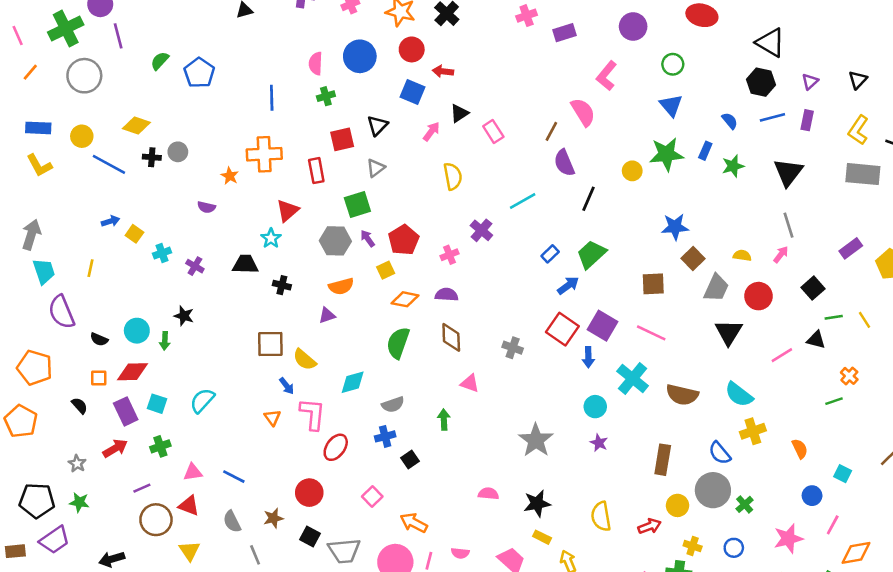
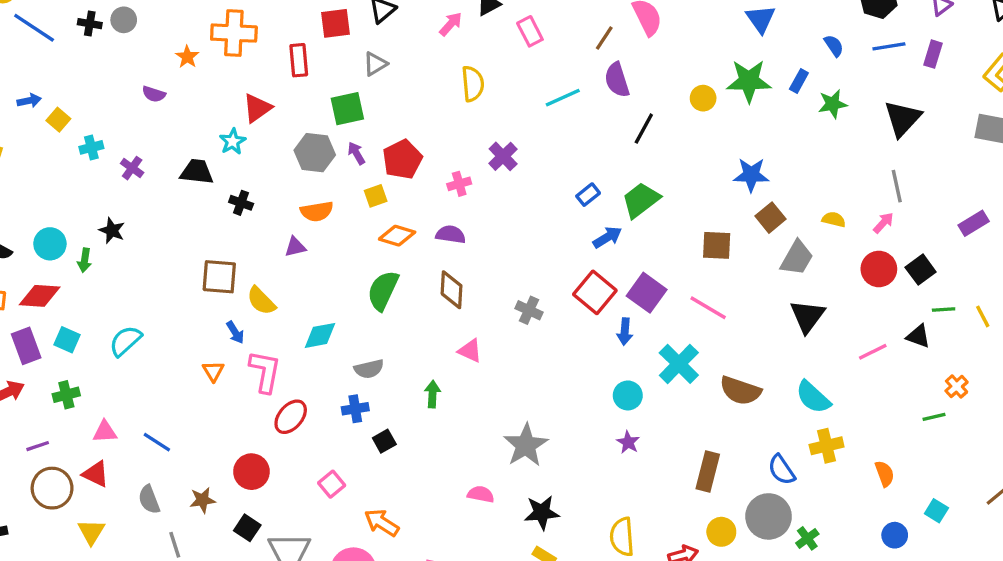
cyan line: (523, 201) -> (563, 98), moved
red circle: (758, 296) -> (879, 269), moved
gray star: (536, 440) -> (526, 445), moved

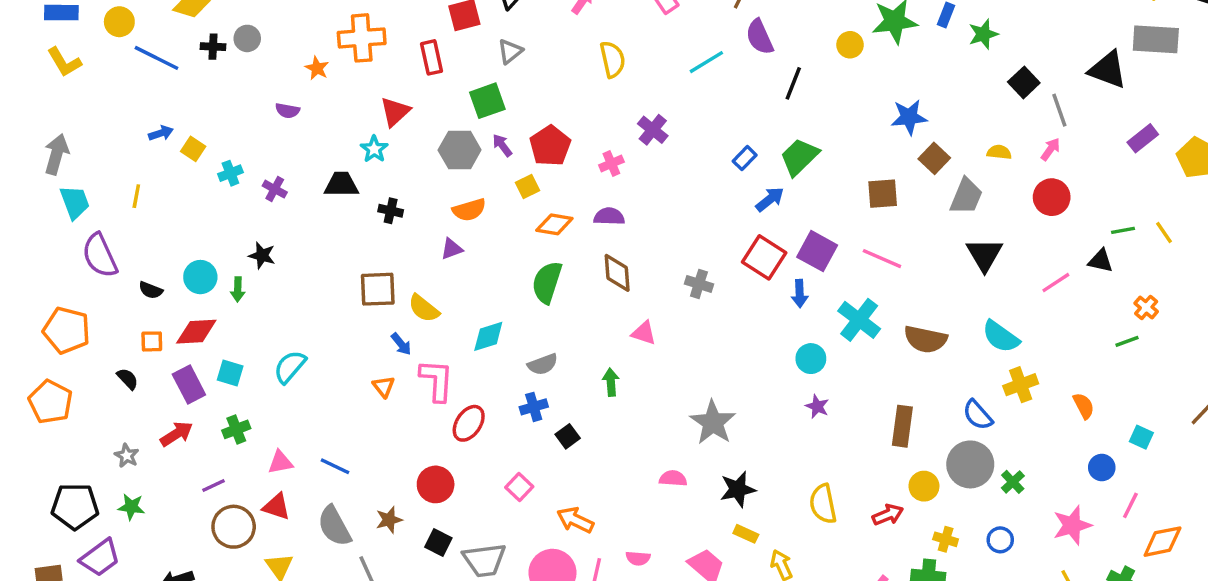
black triangle: (903, 118) -> (1108, 70), moved, turned -45
black square: (921, 270) -> (1024, 82), moved
gray semicircle: (149, 500) -> (334, 526), size x1.4

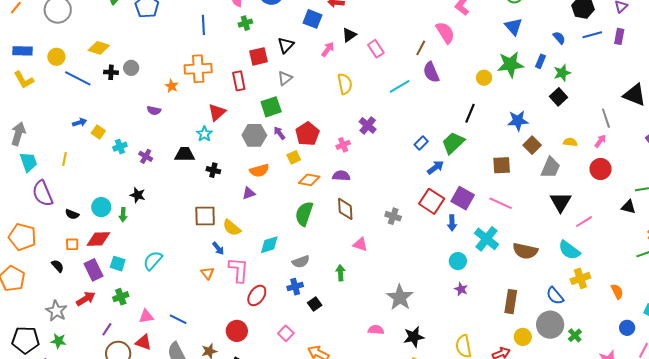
black square: (1024, 82) -> (559, 97), moved
black line: (793, 83) -> (470, 113), moved
pink line: (1056, 283) -> (584, 222), moved
gray star: (127, 456) -> (56, 311), size x1.5
purple line: (214, 486) -> (107, 329), turned -32

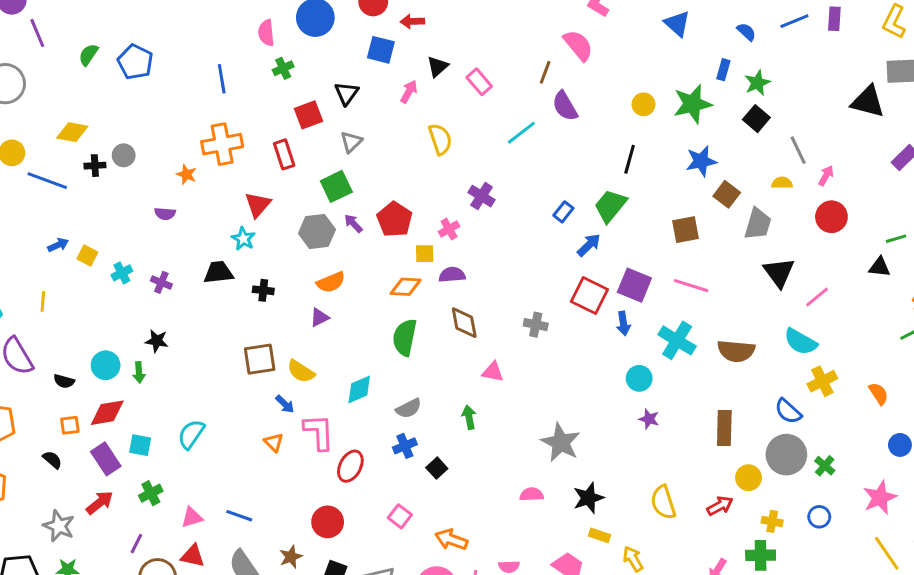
green star: (510, 64) -> (693, 104), moved
gray line: (606, 118) -> (798, 150), moved
yellow square: (294, 157) -> (425, 254), moved, turned 32

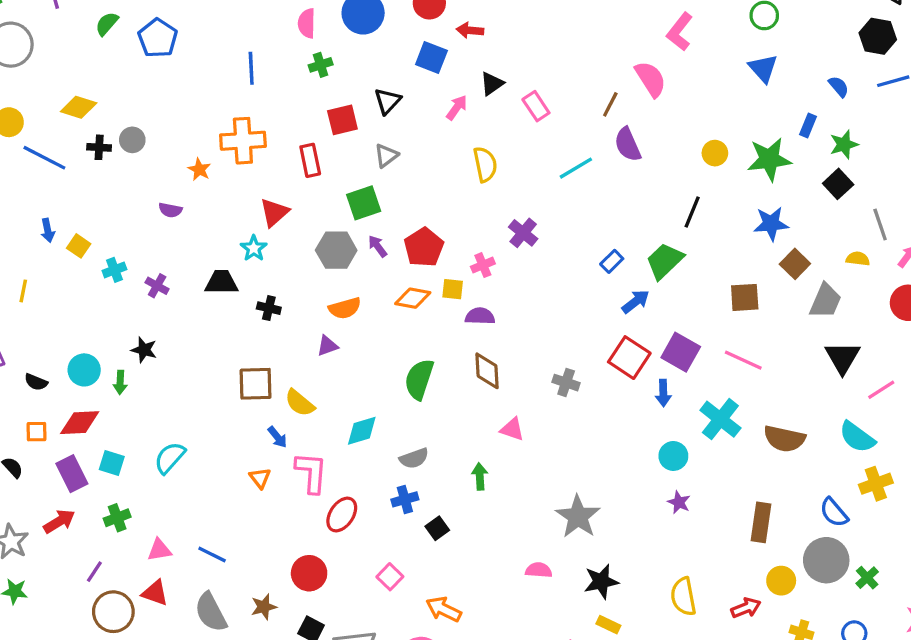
blue arrow: (58, 245) -> (48, 230), turned 96
orange diamond: (406, 287) -> (413, 298), moved

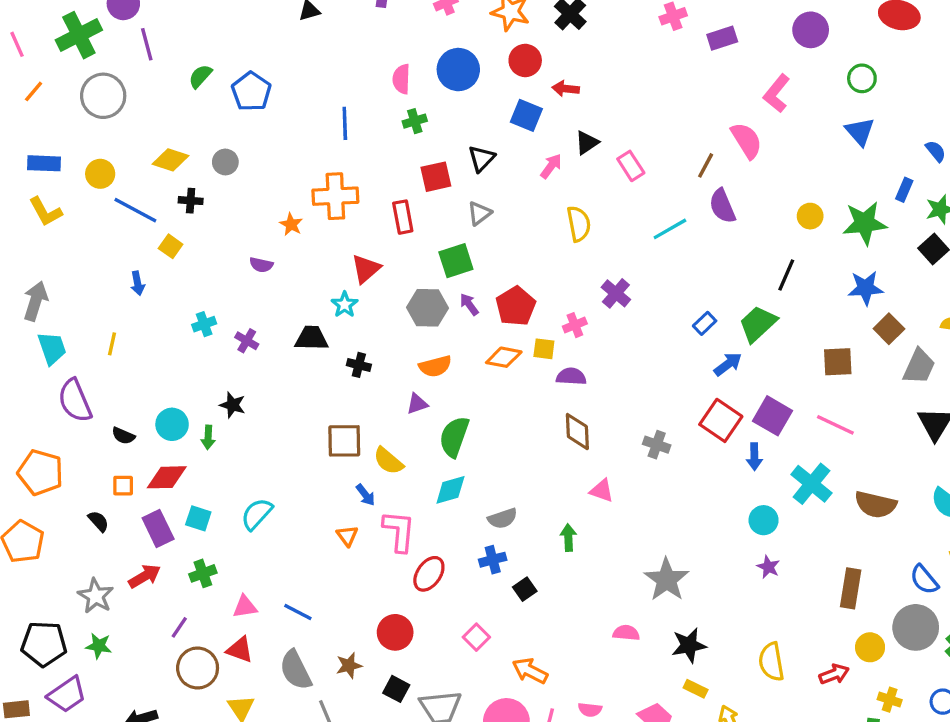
gray circle: (132, 140) -> (225, 162), moved
yellow square: (79, 246) -> (171, 246), moved
green semicircle: (419, 379) -> (454, 437), moved

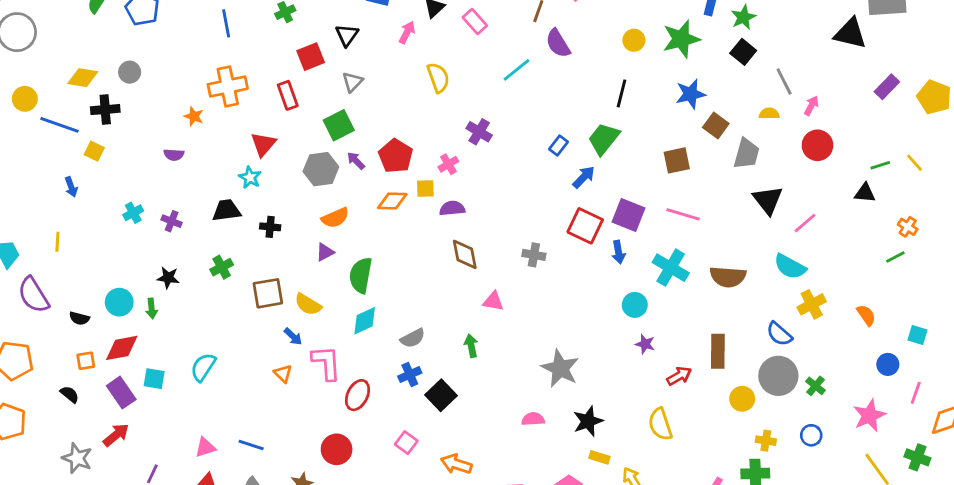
black cross: (191, 201) -> (105, 110), size x1.4
green cross: (203, 573) -> (222, 267), moved
black square: (525, 589) -> (441, 395), size x1.5
red arrow: (834, 674) -> (679, 376), moved

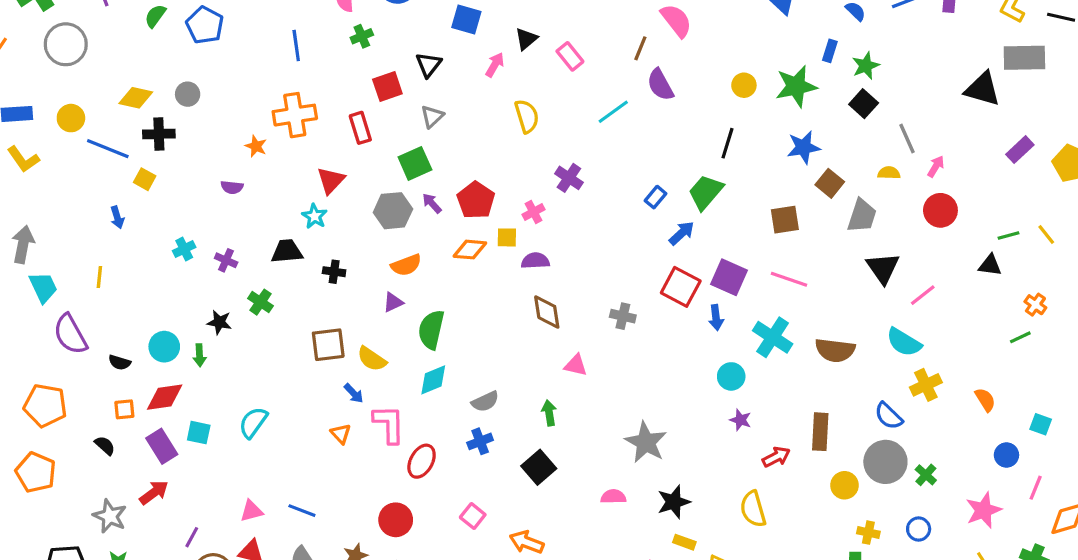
green cross: (222, 267) -> (261, 302), moved, turned -30
black square: (441, 395) -> (539, 467), moved

